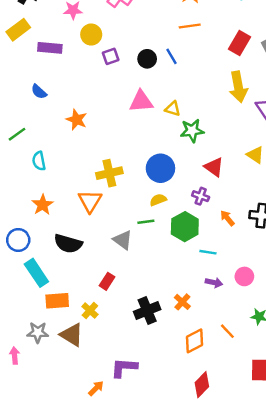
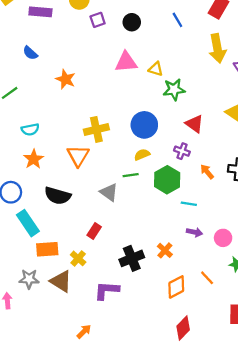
blue line: (171, 56) -> (177, 20), moved
cyan semicircle: (39, 161) -> (30, 129), moved, turned -90
pink circle: (244, 276) -> (223, 238), moved
purple L-shape: (124, 368) -> (107, 290), moved

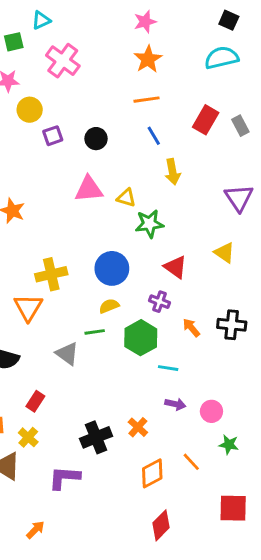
yellow arrow: (217, 48) -> (173, 172), moved, size x0.7
red rectangle: (94, 231) -> (35, 401), moved

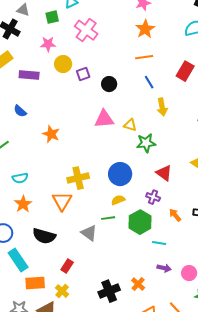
purple square: (53, 136) -> (83, 74), moved

